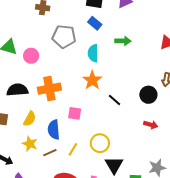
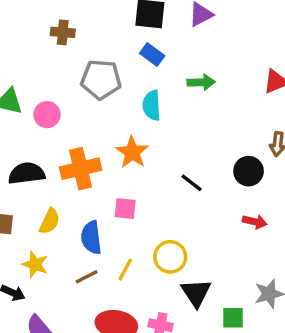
orange star: (92, 80) -> (132, 152), moved
yellow star: (30, 144) -> (35, 264), moved

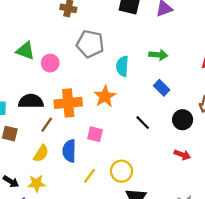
blue rectangle: (152, 54) -> (162, 88), moved
yellow semicircle: (50, 221) -> (41, 153), moved
yellow star: (35, 264) -> (36, 183), moved, turned -30
brown line: (87, 277) -> (47, 125), moved, turned -35

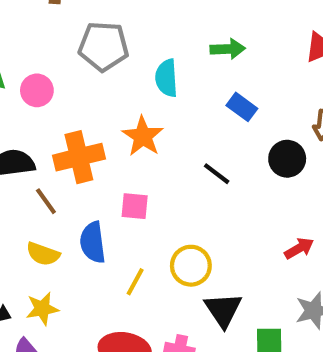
brown line: (47, 125) -> (46, 201), turned -63
yellow semicircle: (41, 153) -> (43, 254), turned 84
red arrow: (182, 155) -> (299, 248), moved, turned -42

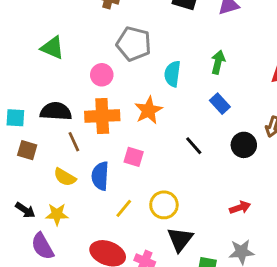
green arrow: (228, 49) -> (218, 62), turned -85
pink circle: (37, 90) -> (102, 75), moved

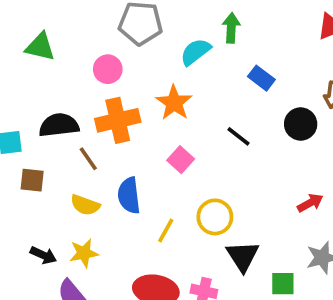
green arrow: (218, 62) -> (231, 28), moved
cyan semicircle: (172, 74) -> (195, 52), turned 55
pink square: (134, 157) -> (181, 160), moved, turned 36

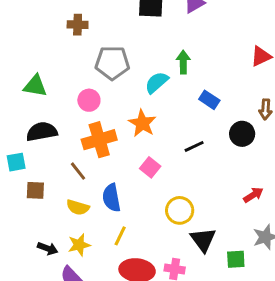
black semicircle: (59, 125) -> (42, 132), moved
black line: (238, 136) -> (194, 146), turned -60
yellow line: (166, 231) -> (120, 236), moved

